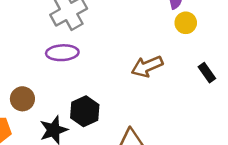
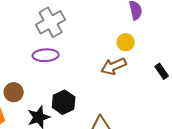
yellow circle: (186, 23) -> (126, 42), moved

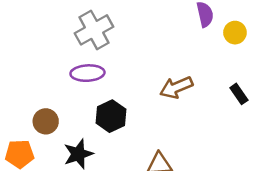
yellow circle: (126, 42) -> (235, 33), moved
black hexagon: (64, 102) -> (111, 116), moved

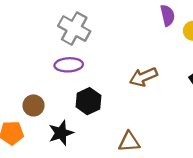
gray cross: (94, 30) -> (74, 29), turned -32

